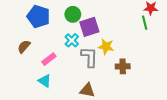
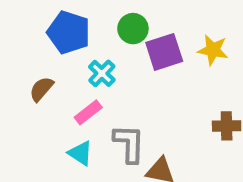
cyan cross: (72, 40) -> (102, 73), moved
yellow star: (106, 47) -> (213, 50), moved
gray L-shape: (89, 57) -> (129, 144), moved

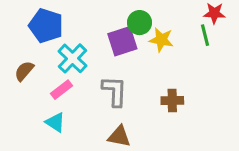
green circle: (133, 29) -> (140, 23), moved
cyan cross: (102, 73) -> (72, 58), size x1.4
gray L-shape: (129, 144) -> (115, 91), moved

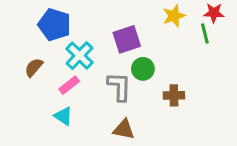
green circle: (140, 23) -> (143, 69), moved
yellow star: (161, 40) -> (174, 16), moved, turned -30

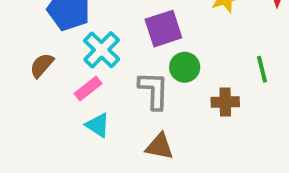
green line: (205, 33) -> (262, 69), moved
cyan triangle: (63, 116) -> (98, 125), moved

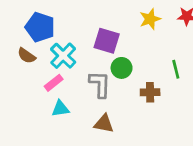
purple square: (163, 29) -> (107, 41), turned 35
brown semicircle: (42, 65) -> (26, 56), moved, turned -96
cyan triangle: (98, 125) -> (60, 109), turned -42

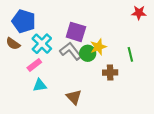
yellow star: (150, 19) -> (98, 47), moved
gray L-shape: (100, 84) -> (71, 51), moved, turned -40
brown triangle: (104, 124) -> (74, 97), turned 35

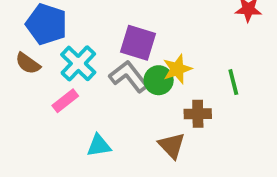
cyan triangle: (40, 85) -> (99, 146), moved
brown triangle: (74, 97) -> (172, 146), moved

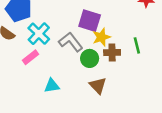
purple square: (138, 43) -> (90, 21), moved
green circle: (159, 80) -> (90, 58), moved
brown cross: (198, 114) -> (112, 53), moved

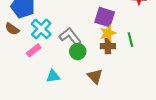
purple square: (90, 21) -> (105, 17), moved
yellow star: (101, 37) -> (108, 33), moved
green circle: (90, 58) -> (78, 52), moved

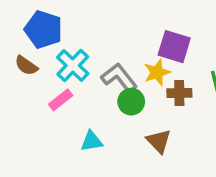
yellow star: (108, 33) -> (157, 72), moved

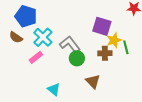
yellow star: (157, 72) -> (114, 40), moved
cyan triangle: (92, 141) -> (54, 89), moved, turned 48

